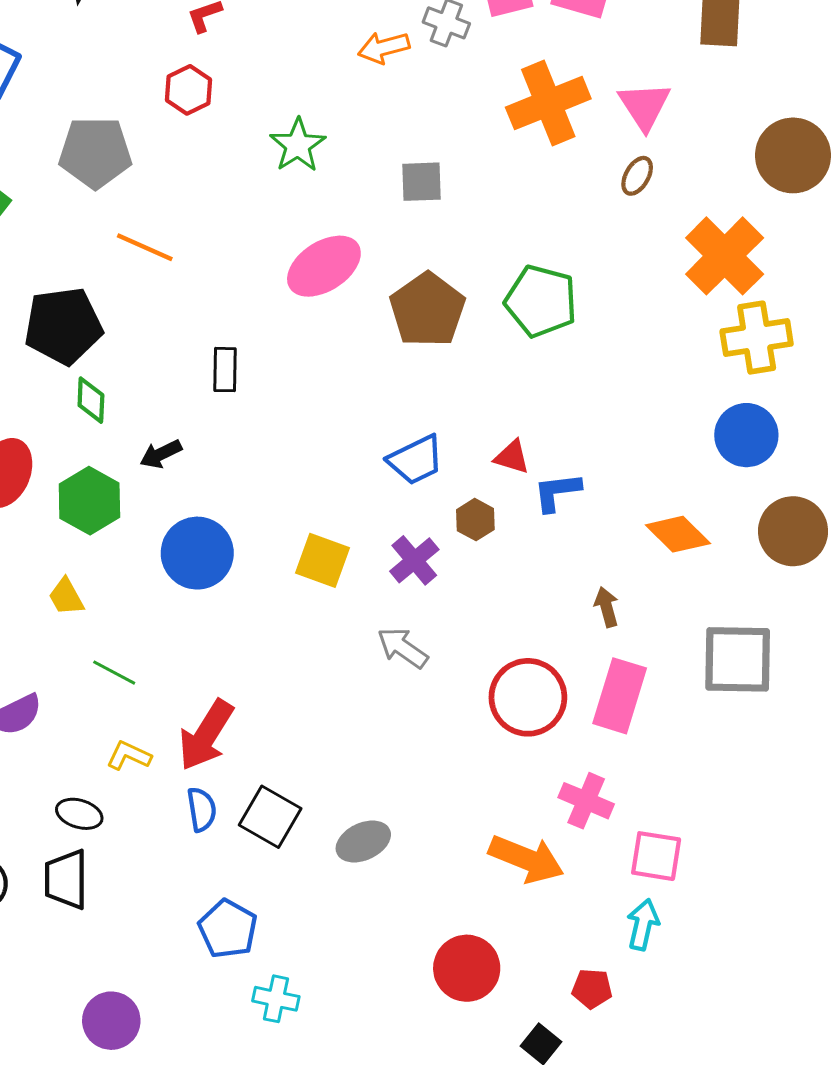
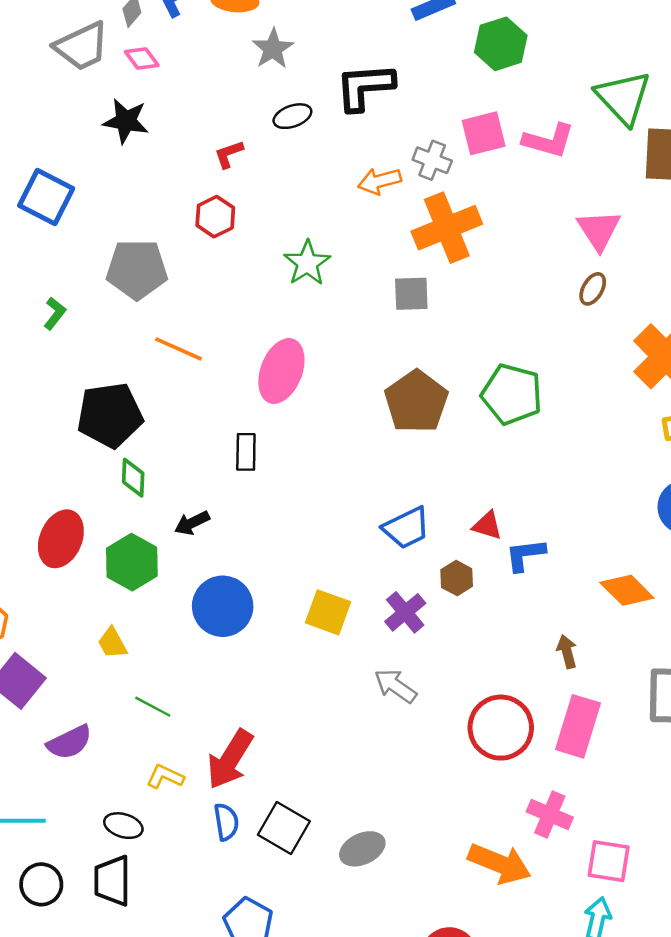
orange cross: (548, 103) -> (447, 228), moved
pink ellipse: (324, 266) -> (281, 371), moved, turned -36

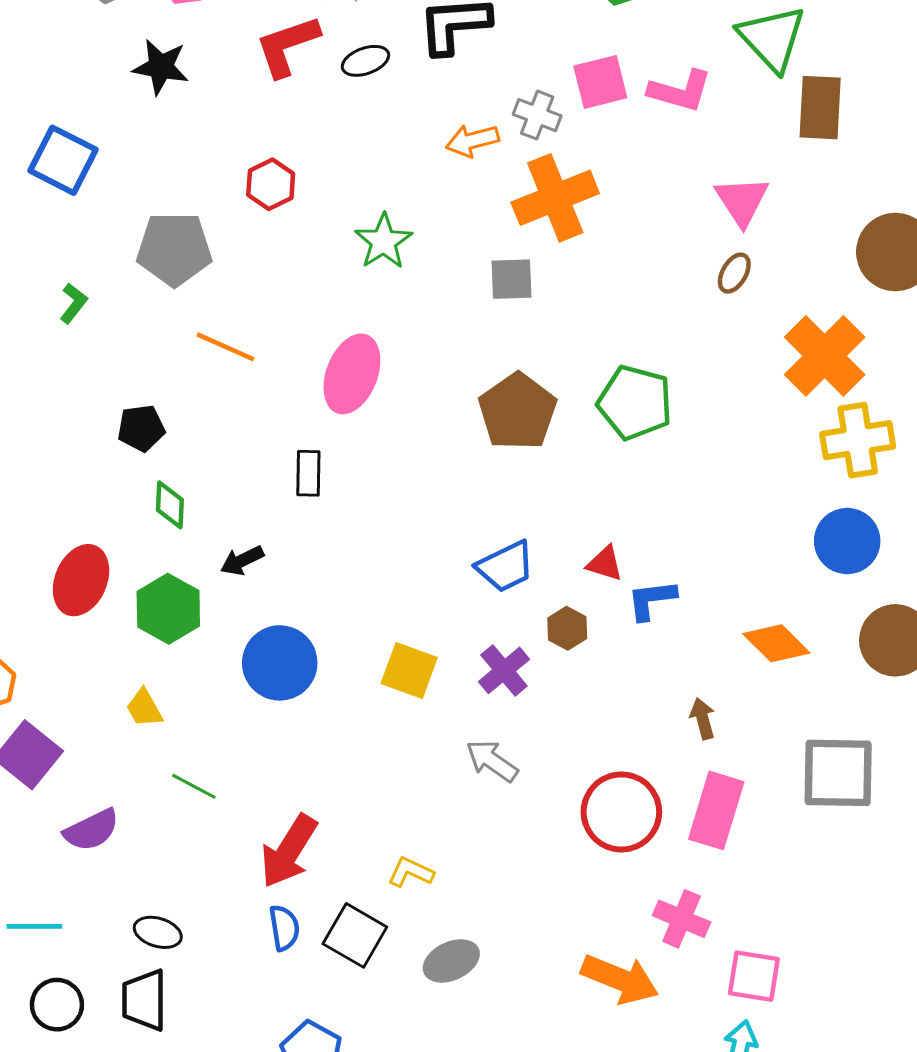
red L-shape: (229, 154) -> (287, 46), moved, size x1.8
black pentagon: (110, 415) -> (141, 428), size x0.6
yellow L-shape: (165, 777) -> (411, 872), moved

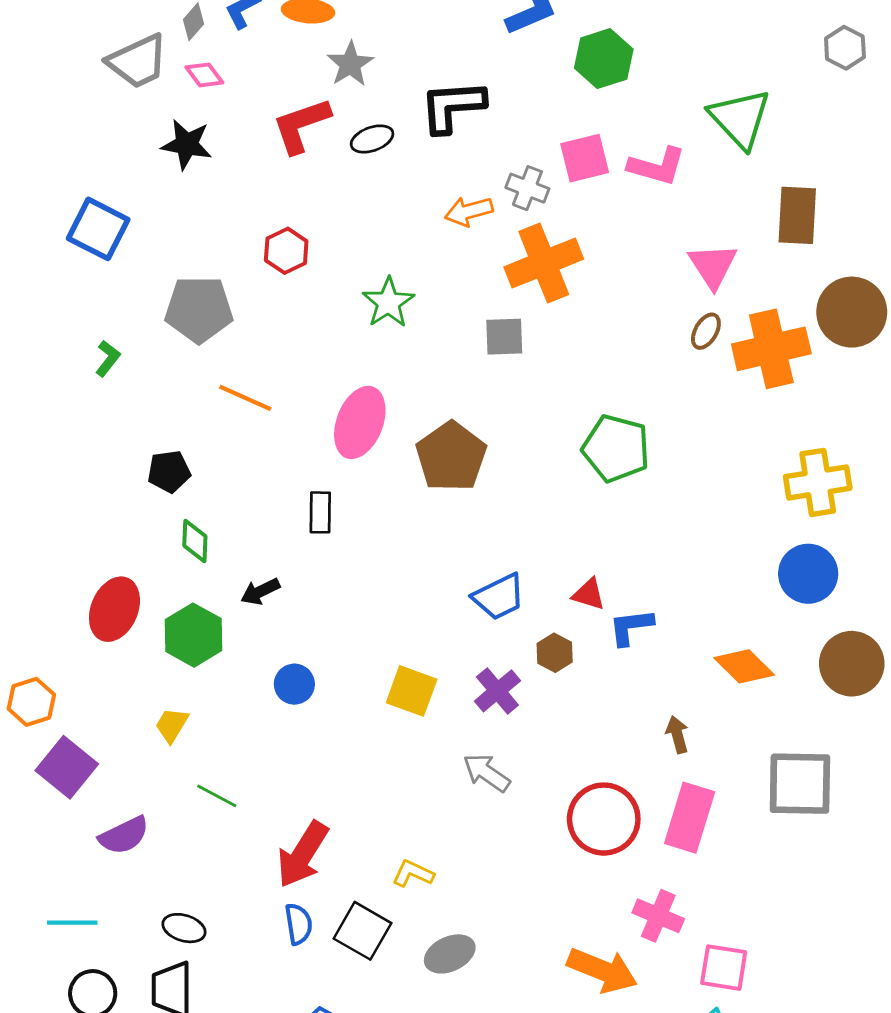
brown rectangle: (820, 108) -> (797, 215), moved
orange cross: (825, 356) -> (771, 349), moved, turned 32
brown pentagon: (518, 412) -> (451, 457), moved
blue circle: (280, 663) -> (294, 684), size x0.6
yellow trapezoid: (144, 708) -> (172, 725), turned 60

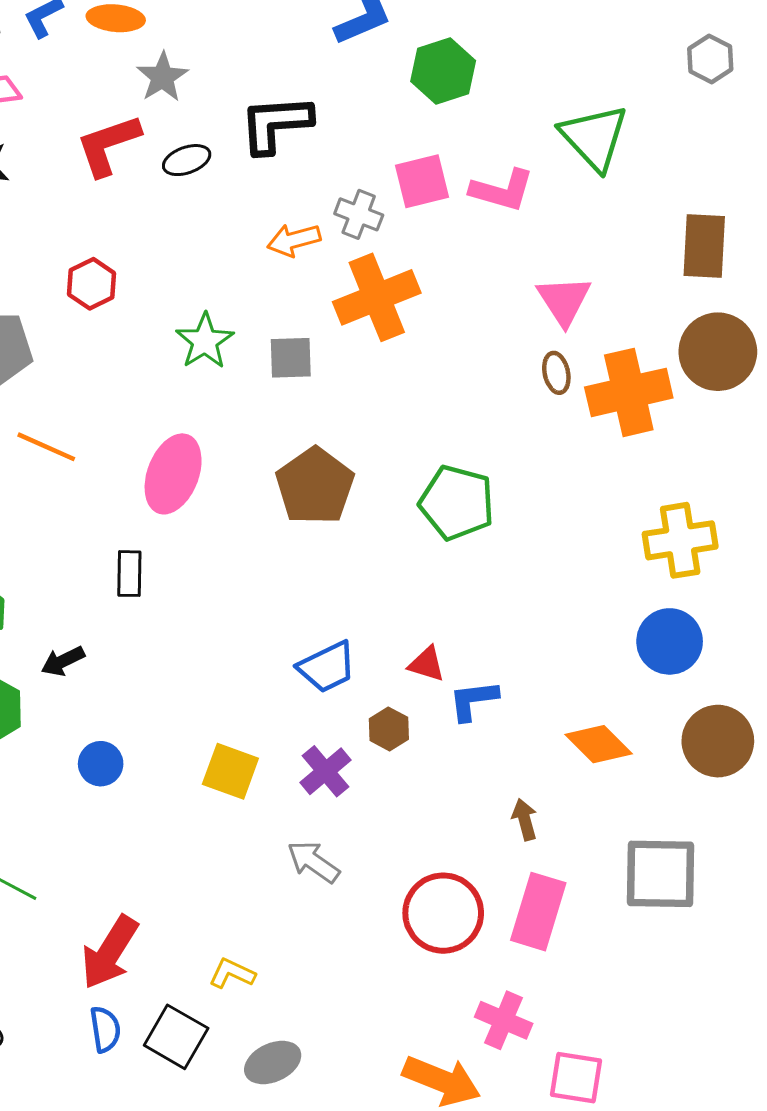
brown rectangle: (797, 215) -> (704, 246), moved
brown ellipse: (706, 331) -> (556, 373), turned -42
gray square: (504, 337) -> (291, 358), moved
brown pentagon: (451, 457) -> (315, 486), moved

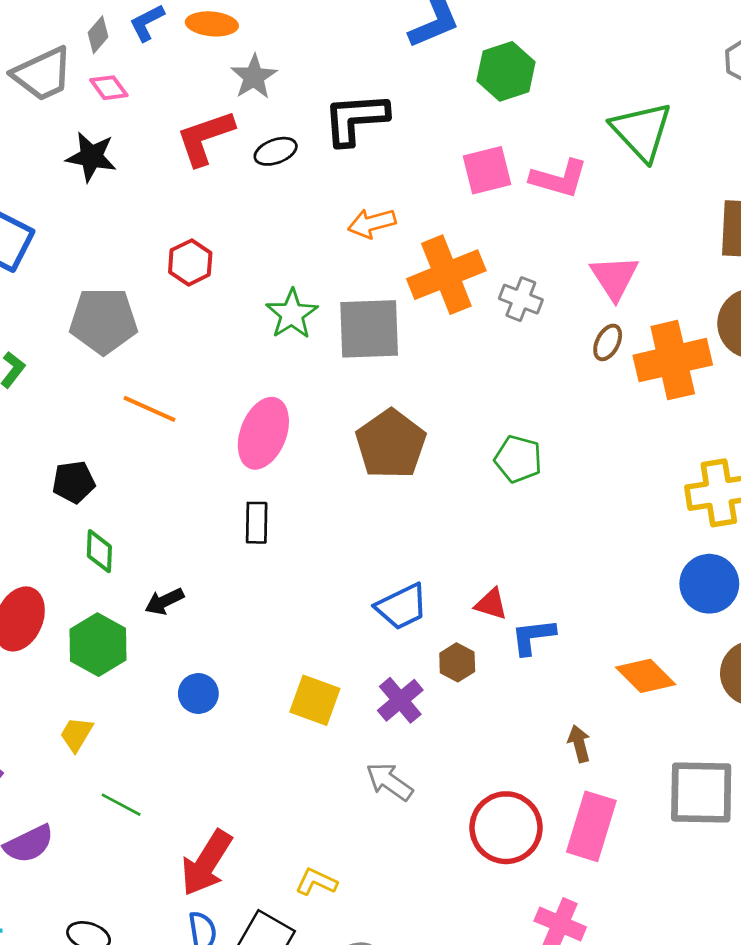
gray cross: (359, 214) -> (521, 299), moved
gray square: (291, 358) -> (369, 329), size x1.6
brown ellipse: (556, 373) -> (608, 342), turned 39
green pentagon: (457, 503) -> (518, 459), size x0.7
black rectangle: (129, 574) -> (257, 523), moved

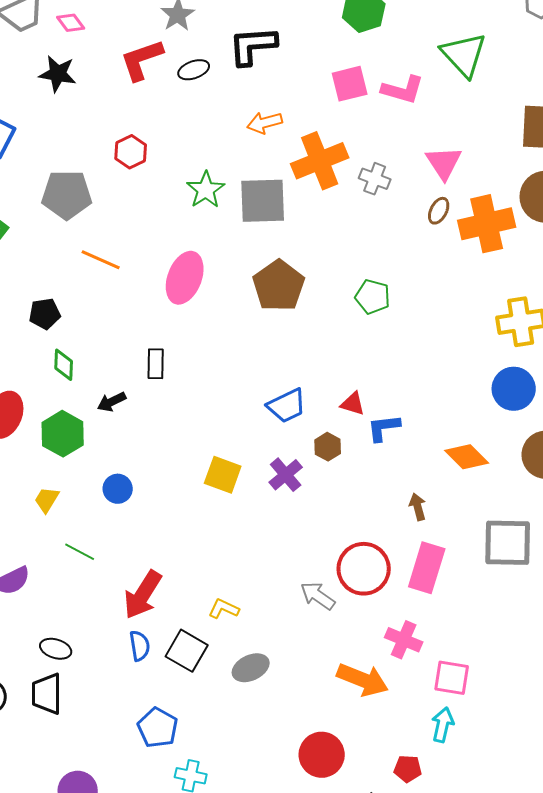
black rectangle: (257, 523) -> (156, 364), moved
blue circle: (198, 693) -> (118, 489), moved
gray arrow: (389, 782) -> (318, 596), moved

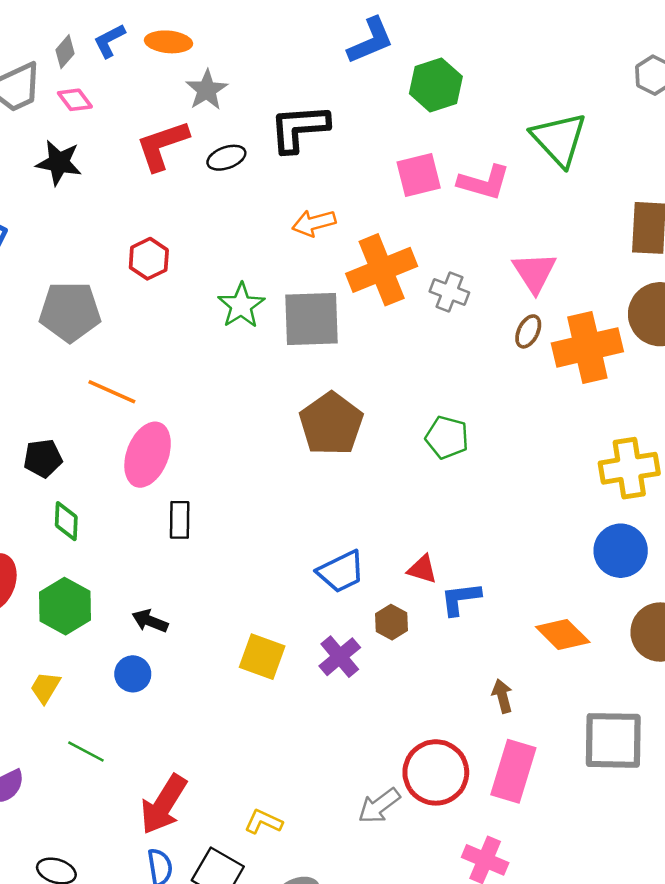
pink ellipse: (185, 278) -> (148, 455), moved
black arrow: (112, 402) -> (150, 621), moved, turned 48
gray arrow: (318, 596) -> (379, 806), turned -72

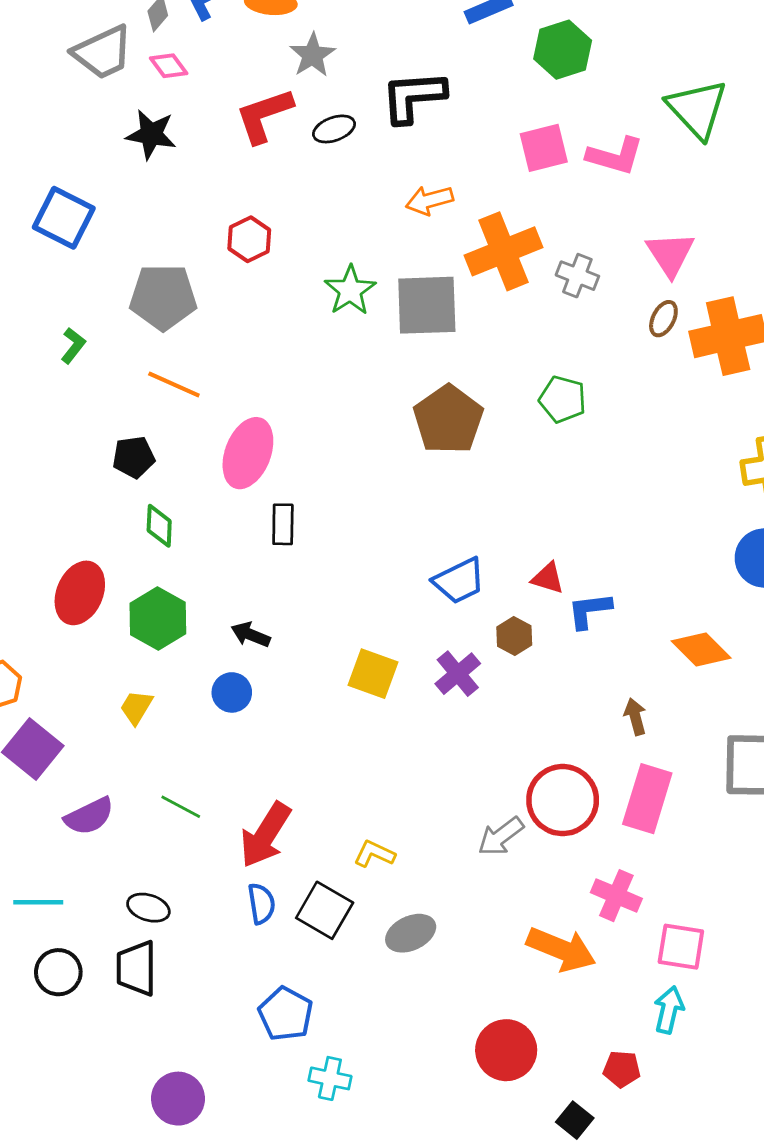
orange line: (112, 392) -> (174, 384), moved
green pentagon: (447, 437) -> (563, 399), moved
green line: (86, 752) -> (181, 807), moved

